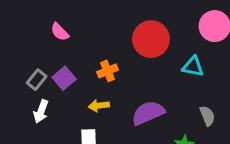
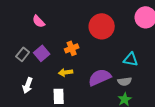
cyan triangle: (193, 67) -> (131, 59), moved
white arrow: (41, 111) -> (28, 85), moved
gray semicircle: (207, 116) -> (125, 81), moved, turned 104

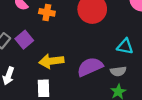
orange cross: (72, 48) -> (47, 12), moved, turned 32
yellow arrow: (66, 72) -> (51, 61), size x1.5

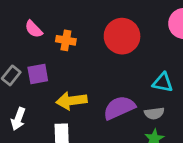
purple square: (24, 40) -> (38, 74), turned 30

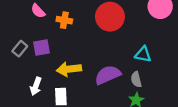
gray semicircle: (154, 113) -> (136, 79), turned 84
white arrow: (18, 119) -> (36, 86), moved

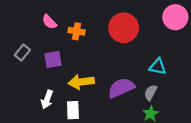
gray rectangle: (20, 49) -> (22, 52), moved
gray semicircle: (136, 79) -> (151, 92), turned 42

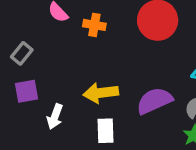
purple square: (53, 60) -> (26, 91), moved
white rectangle: (73, 110) -> (105, 131), moved

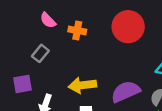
gray rectangle: (22, 53) -> (40, 53), moved

